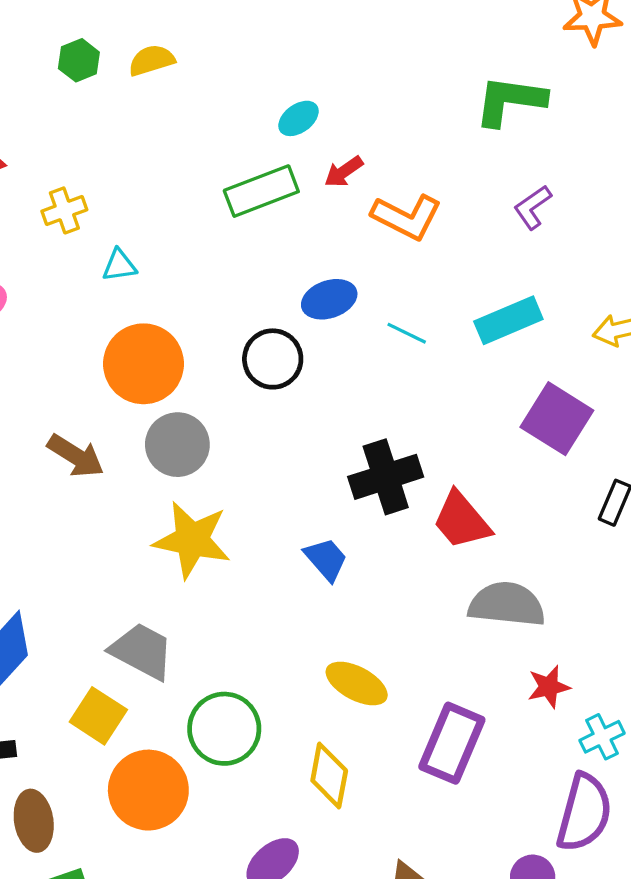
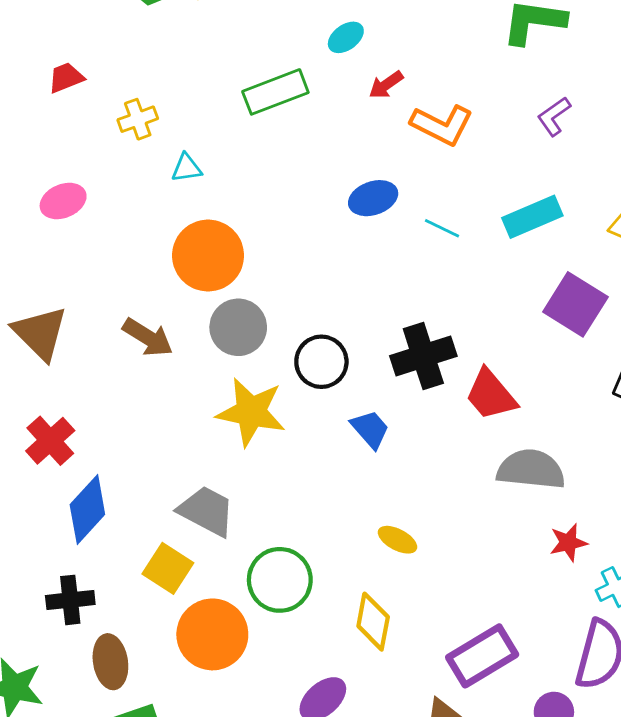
green rectangle: (261, 191) -> (275, 92), moved
black circle: (273, 359) -> (321, 362), moved
yellow ellipse: (357, 683) -> (397, 540), size x0.7
purple rectangle: (452, 743) -> (482, 656), moved, turned 36

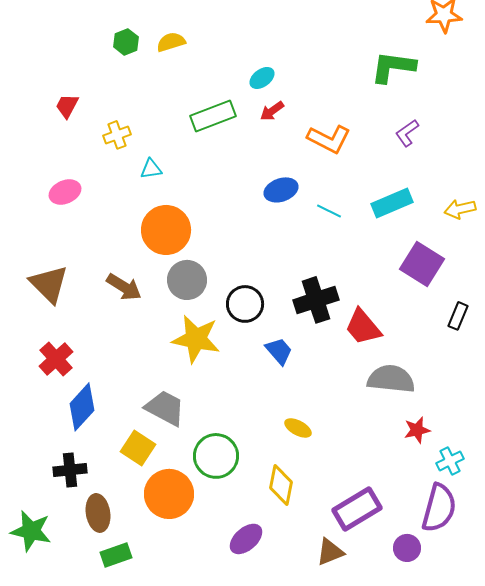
red trapezoid: (66, 78) -> (67, 106), turned -40
red arrow: (386, 85) -> (272, 111), moved

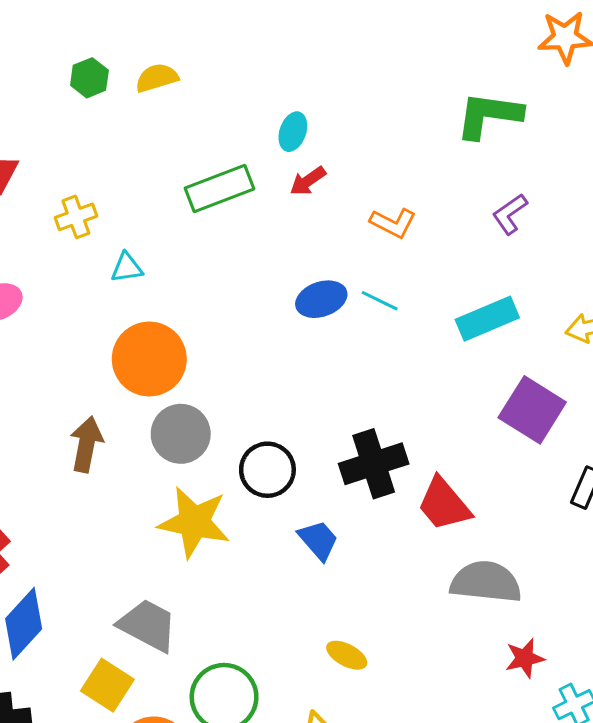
cyan ellipse: (262, 78) -> (293, 132), turned -35
orange L-shape: (329, 139) -> (393, 223), size x0.7
cyan line: (329, 211) -> (380, 301), moved
brown arrow: (124, 287) -> (86, 444), turned -111

